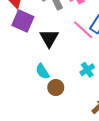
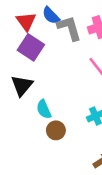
black triangle: (49, 38) -> (22, 86), moved

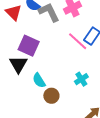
purple square: (31, 47) -> (29, 46), moved

